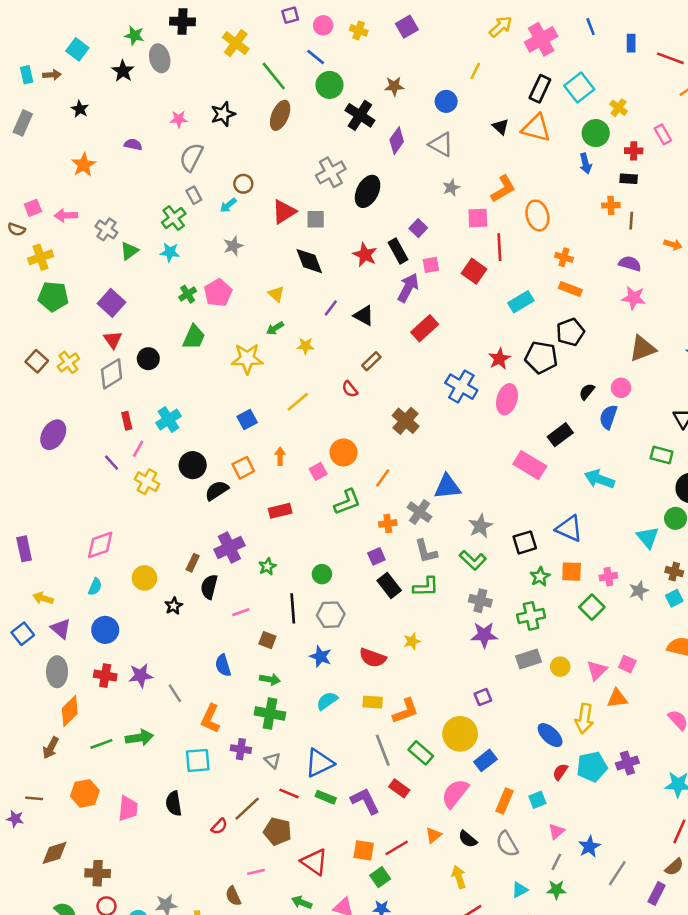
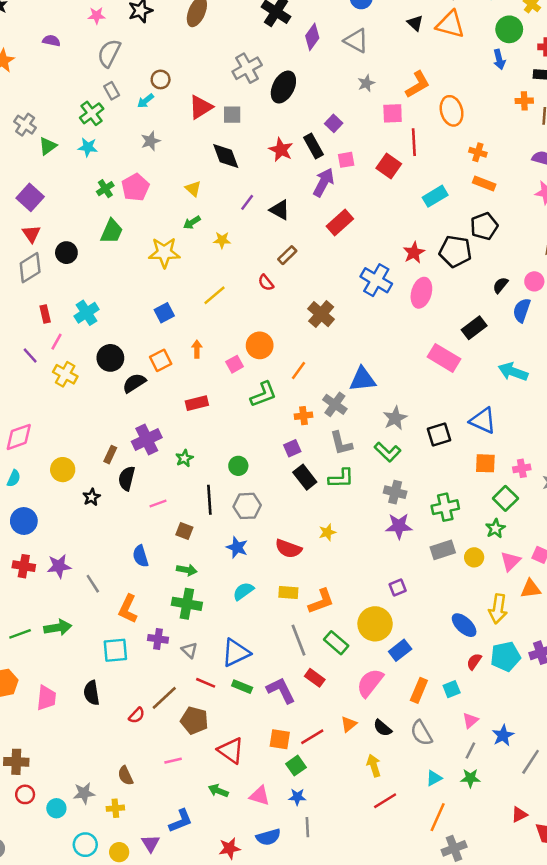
green star: (540, 577) -> (495, 529), moved
brown semicircle: (233, 896) -> (125, 776), moved

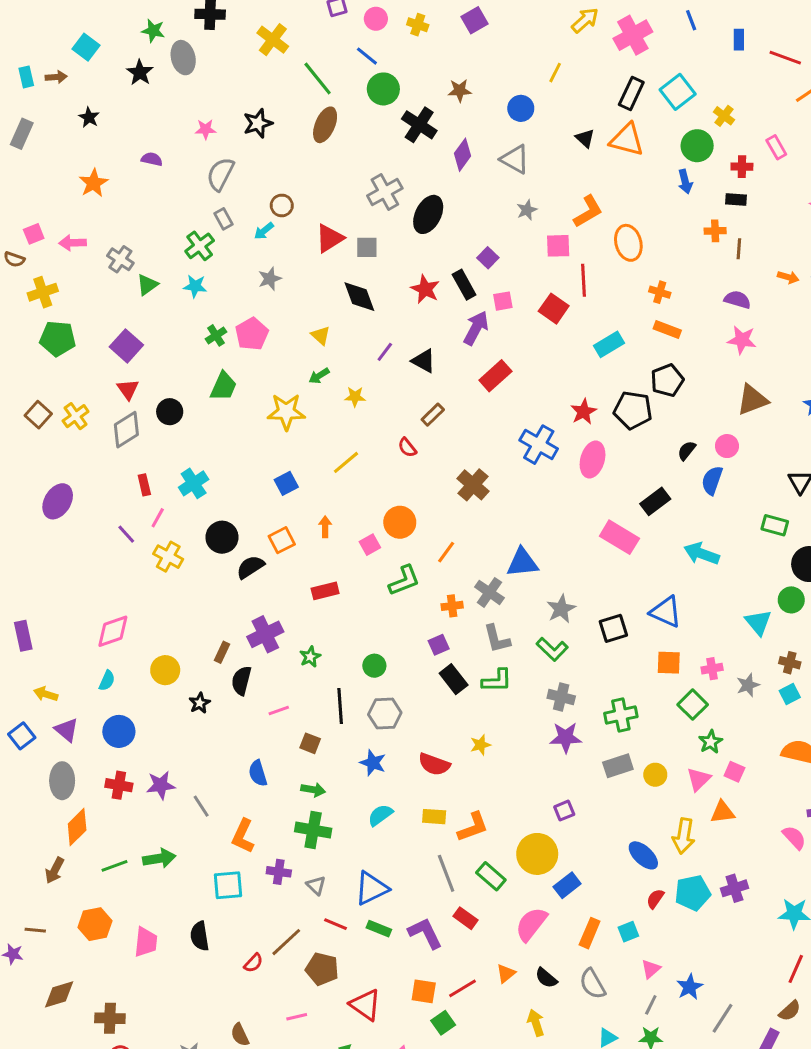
green star: (495, 529) -> (711, 742), moved

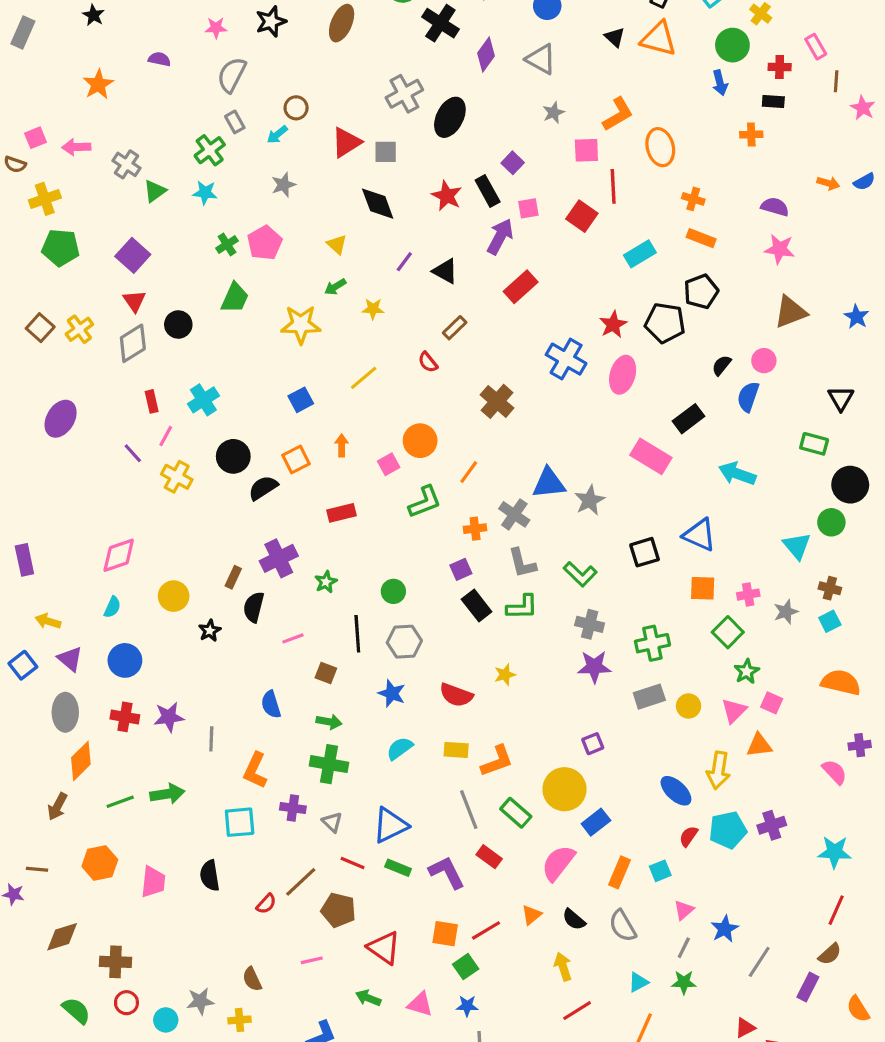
brown line: (739, 249) -> (836, 81), moved
gray star: (561, 609) -> (590, 500), moved
gray line: (201, 806) -> (211, 739), turned 35

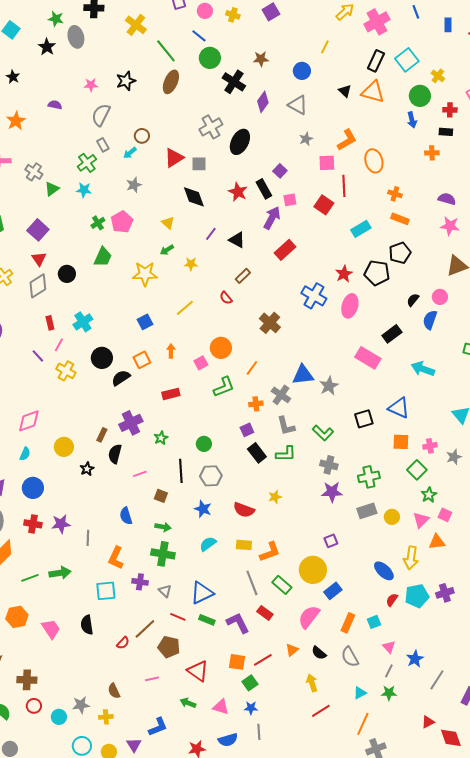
pink trapezoid: (153, 882) -> (51, 629), turned -40
pink triangle: (684, 910) -> (389, 647), turned -32

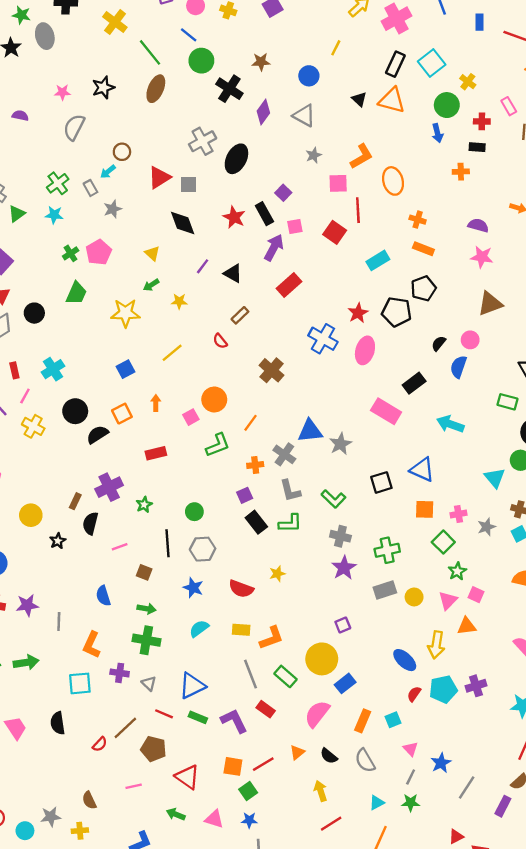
gray rectangle: (103, 145) -> (90, 188), moved
purple star: (332, 492) -> (344, 568), turned -30

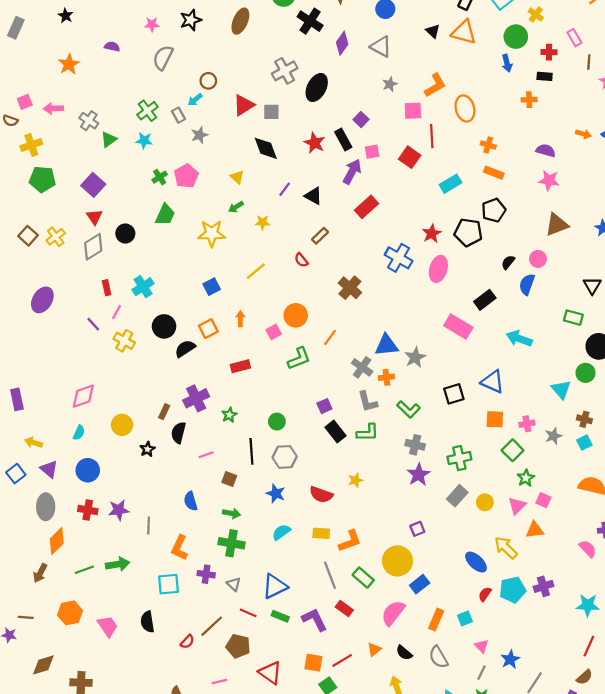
orange cross: (255, 465) -> (386, 377), moved
gray rectangle: (385, 590) -> (457, 496), turned -30
yellow arrow: (436, 645) -> (506, 548), turned 125

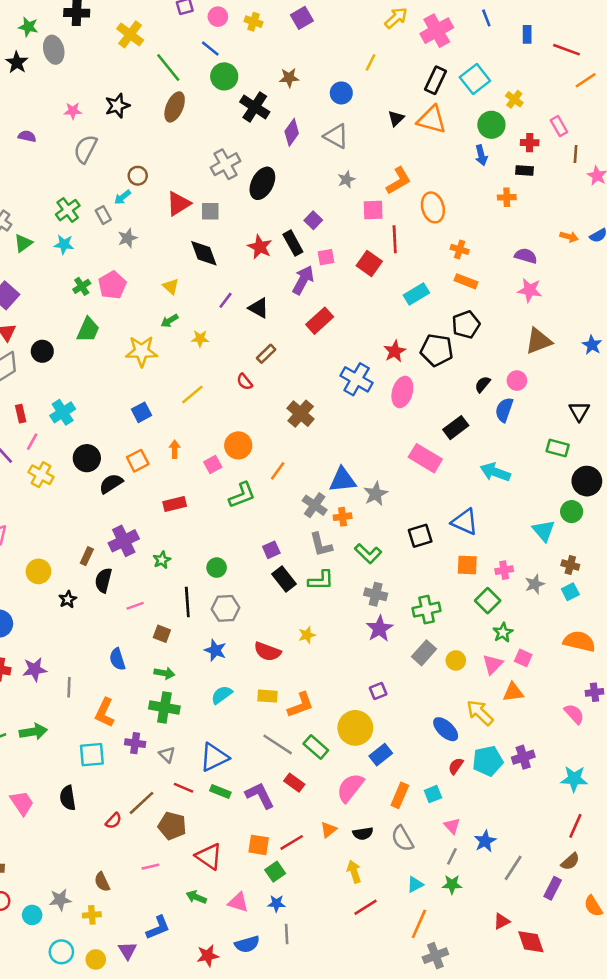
black triangle: (433, 31) -> (396, 118), turned 32
gray line: (330, 575) -> (278, 744), turned -36
black semicircle: (404, 653) -> (363, 834), turned -49

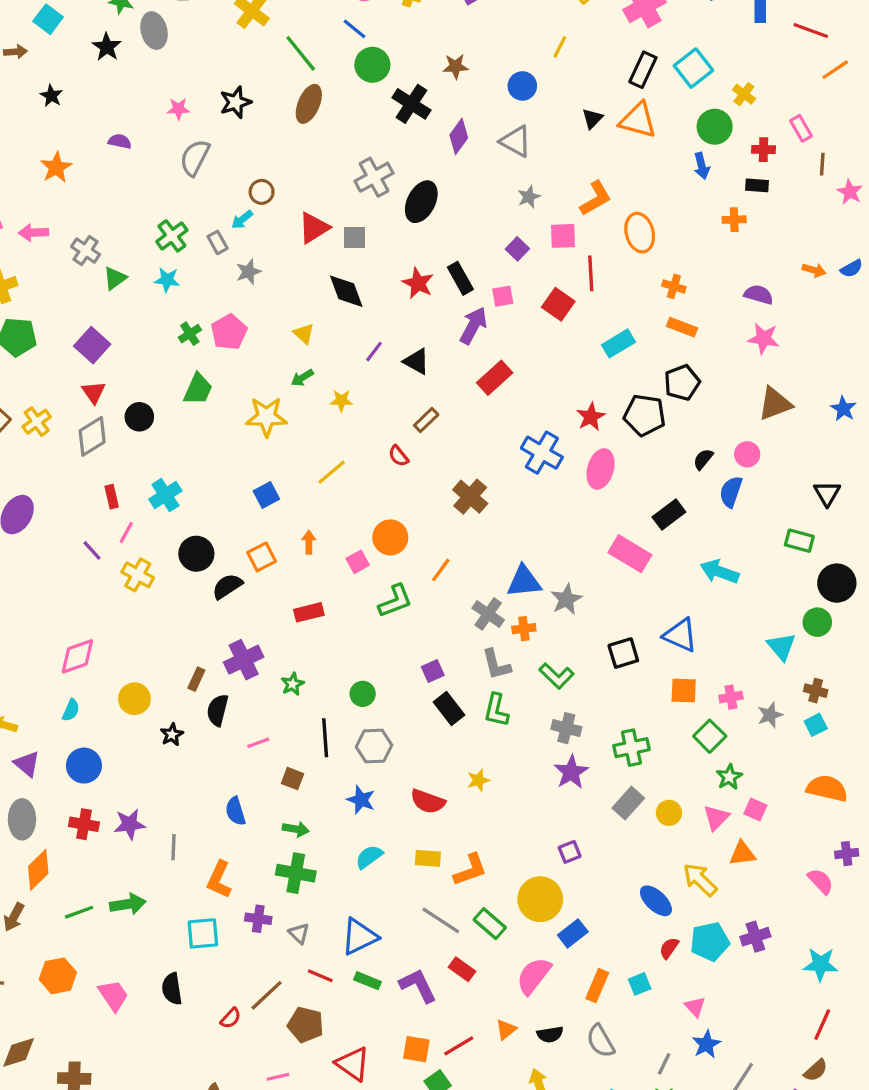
purple square: (313, 220) -> (517, 249), moved
green L-shape: (321, 580) -> (496, 710), turned 104
pink triangle: (452, 826) -> (695, 1007), moved

